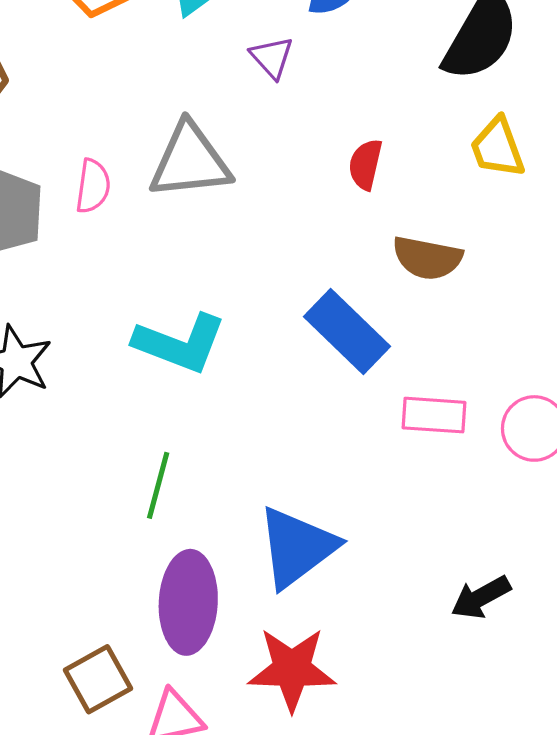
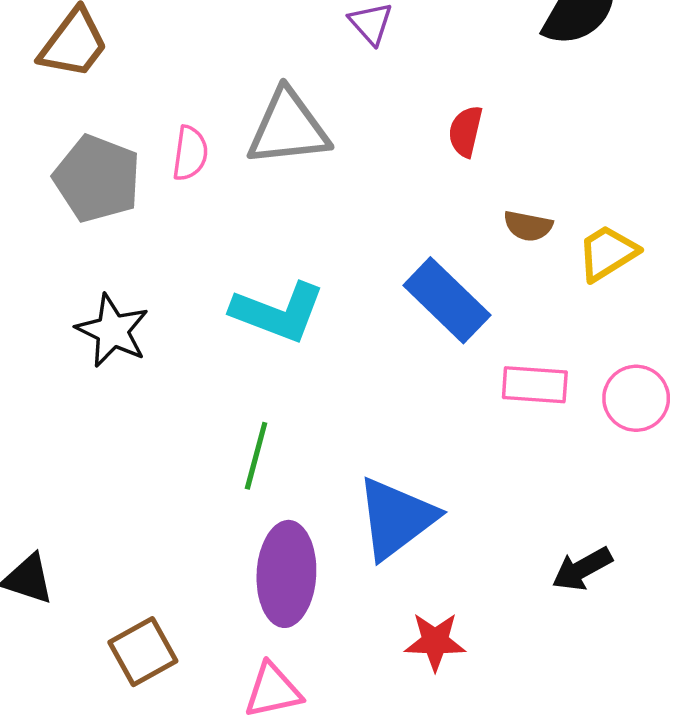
yellow trapezoid: (497, 148) -> (607, 253), moved, turned 78
brown semicircle: (427, 258) -> (528, 226), size x0.7
red star: (292, 669) -> (435, 642), moved, size x0.7
brown square: (98, 679) -> (143, 652), moved

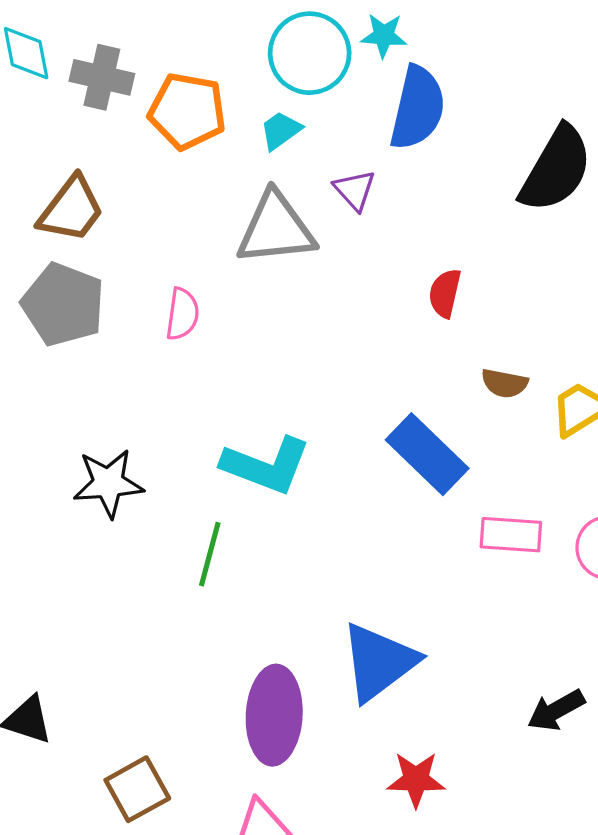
gray triangle: (288, 128) -> (276, 229), moved
gray pentagon: (97, 179) -> (63, 304), moved
black star: (112, 331) -> (108, 483), turned -30
green line: (256, 456) -> (210, 554), moved

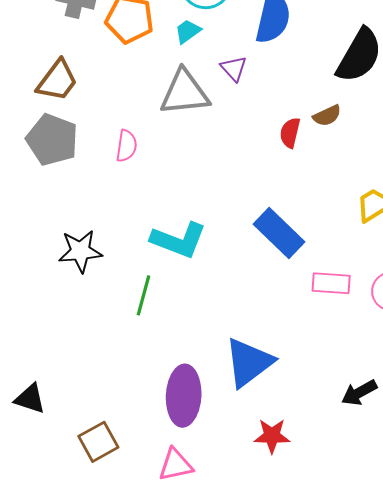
brown semicircle: (504, 383) -> (327, 116), moved, turned -36

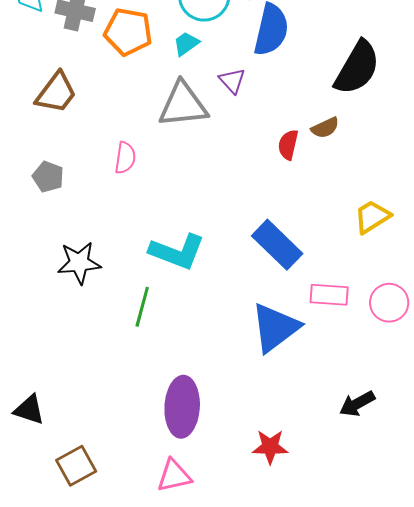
gray pentagon: (52, 140) -> (48, 177), moved, size x0.6
blue triangle: (249, 363) -> (275, 328), moved
brown square: (98, 442) -> (76, 466), moved

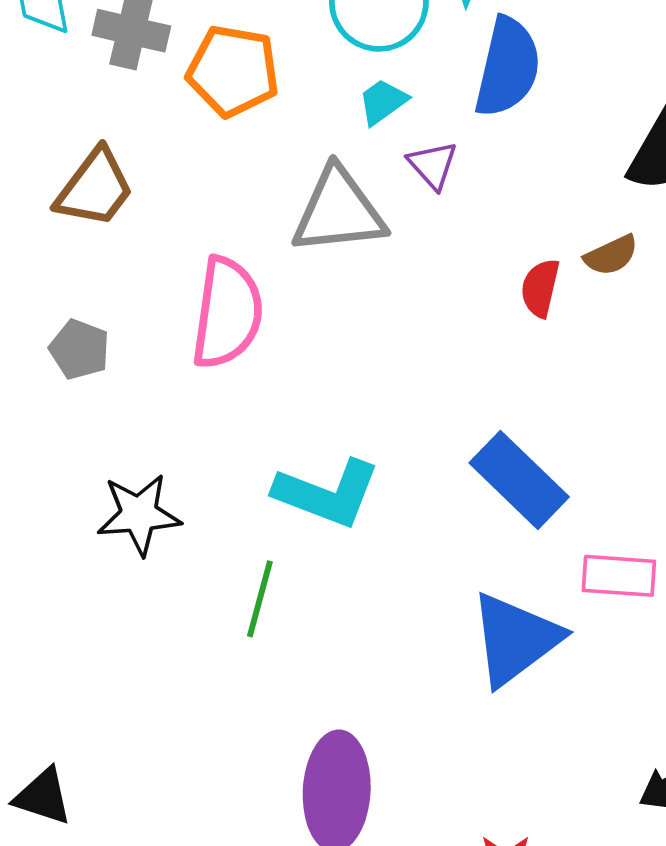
cyan trapezoid: (186, 44) -> (383, 102), moved
pink semicircle: (125, 158) -> (227, 313), size x1.8

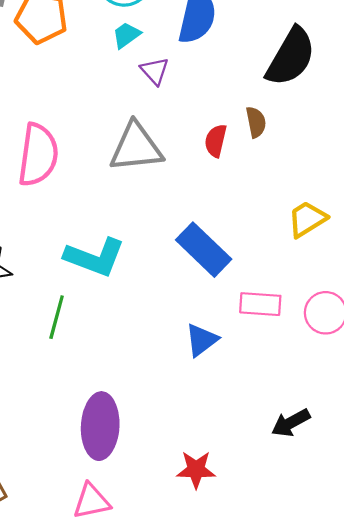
gray triangle: (339, 211) -> (136, 147), moved
brown semicircle: (611, 255) -> (256, 122), turned -76
blue triangle: (515, 639) -> (201, 340), size x0.6

